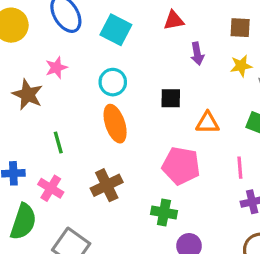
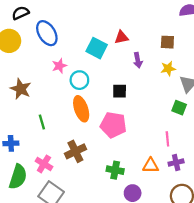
cyan square: (116, 30) -> (97, 48), moved
pink star: (56, 68) -> (59, 66), moved
orange triangle: (207, 123) -> (151, 165), moved
pink pentagon: (181, 166) -> (113, 125), moved
pink cross: (51, 188) -> (44, 164), moved

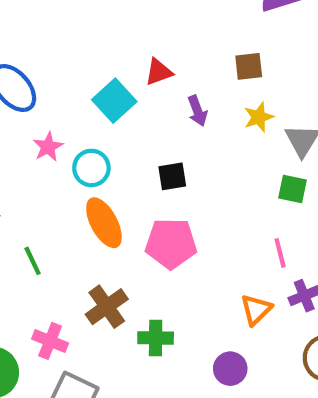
cyan square: (97, 48) -> (114, 101), turned 30
orange triangle: (151, 165) -> (256, 310), turned -35
green cross: (115, 170) -> (156, 338), moved

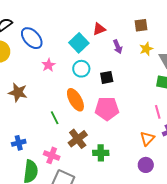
cyan circle: (91, 168) -> (81, 69), moved
green line: (33, 261) -> (55, 118), moved
purple circle: (230, 369) -> (146, 165), moved

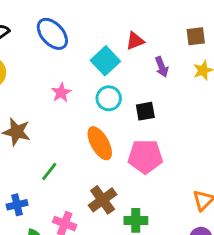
blue ellipse: (32, 38) -> (52, 34), moved
green line: (55, 118) -> (49, 172), moved, turned 64

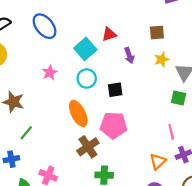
green line: (49, 172) -> (26, 133), moved
brown cross: (103, 200) -> (88, 147), moved

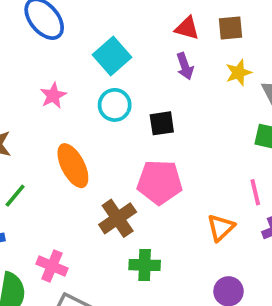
red triangle: (109, 34) -> (187, 28), moved, turned 35
orange ellipse: (78, 113) -> (73, 166), moved
orange triangle: (158, 161) -> (221, 228), moved

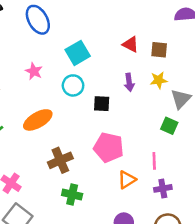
purple arrow: (185, 66) -> (129, 82), moved
pink star: (53, 96) -> (34, 71), turned -30
orange ellipse: (73, 166) -> (38, 120), turned 76
pink pentagon: (160, 182) -> (109, 147), moved

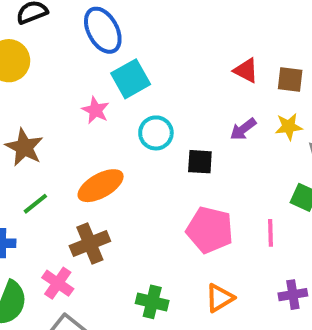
cyan square: (78, 53) -> (131, 79), moved
purple arrow: (129, 82) -> (243, 129), turned 60
brown cross: (60, 160) -> (90, 244), moved
pink line: (154, 161) -> (270, 233), moved
orange triangle: (127, 180) -> (220, 298), moved

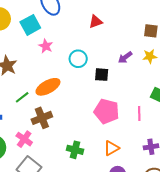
red triangle: (246, 70) -> (96, 22), moved, turned -48
cyan square: (131, 79) -> (30, 25), moved
green line: (35, 204) -> (22, 97), moved

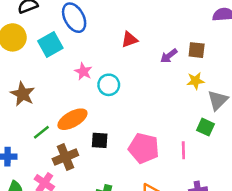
pink star: (46, 46) -> (83, 72), moved
purple arrow: (125, 57) -> (169, 56), moved
black square: (102, 75) -> (100, 140), moved

